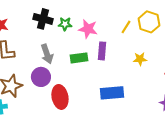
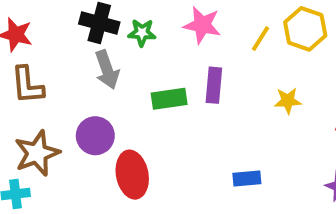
pink star: (88, 29) -> (202, 25), moved
gray arrow: (47, 54) -> (107, 70), moved
blue rectangle: (112, 93) -> (247, 178), moved, size x0.6

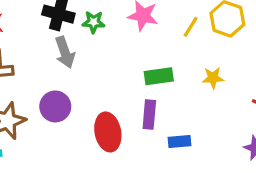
purple rectangle: (214, 85) -> (149, 114), moved
green rectangle: (169, 99) -> (159, 76), moved
red ellipse: (132, 175) -> (108, 132), moved

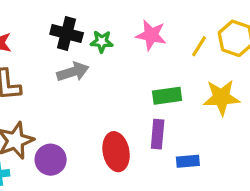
gray arrow: (65, 52) -> (73, 72), turned -88
yellow star: (213, 78) -> (221, 97), size x1.6
purple circle: (55, 106) -> (51, 160), moved

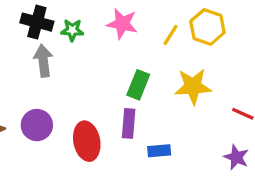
gray arrow: (73, 72) -> (43, 61), turned -80
green rectangle: (167, 96) -> (138, 85), turned -60
purple circle: (51, 160) -> (37, 125), moved

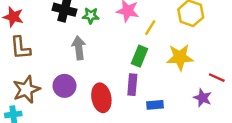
yellow line: (170, 35) -> (150, 28), moved
gray arrow: (43, 61) -> (79, 48), moved
purple star: (236, 157) -> (203, 98), moved

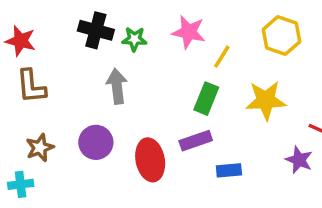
purple rectangle: (132, 85) -> (196, 141), turned 66
brown star: (26, 89) -> (40, 148), size x0.7

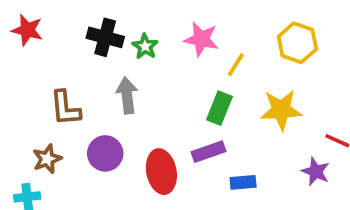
green star: (134, 39) -> (145, 46), turned 30
red star: (21, 41) -> (27, 30), moved
brown L-shape: (31, 86) -> (65, 108), moved

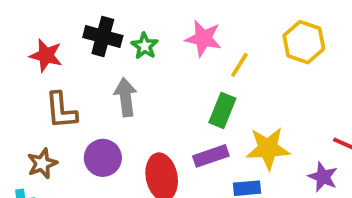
red star: (27, 30) -> (46, 55), moved
yellow star: (281, 110) -> (268, 148), moved

